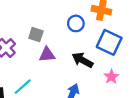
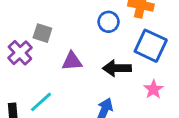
gray square: (36, 35) -> (42, 33), moved
black arrow: (83, 60) -> (117, 68), turned -30

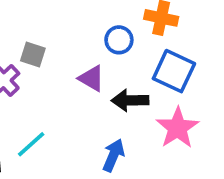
purple triangle: (72, 61) -> (91, 78), moved, turned 35
pink star: (154, 89) -> (178, 128), size x1.6

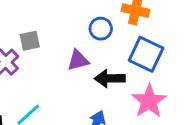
gray square: (33, 55) -> (30, 41), turned -30
purple triangle: (91, 78) -> (78, 60), turned -45

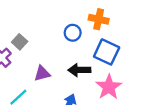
gray square: (30, 41) -> (20, 42), turned -35
purple triangle: (78, 60) -> (42, 73), moved

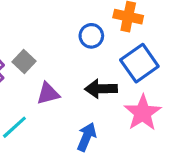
gray square: (20, 42) -> (24, 61), moved
blue square: (107, 52) -> (139, 63), turned 30

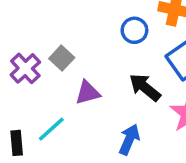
black arrow: (101, 89) -> (145, 87), turned 40

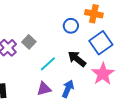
purple triangle: (88, 93) -> (44, 89), moved
cyan line: (51, 129) -> (48, 64), moved

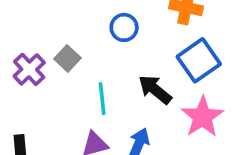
blue circle: (71, 26) -> (124, 27), moved
cyan line: (48, 64) -> (102, 99), turned -54

